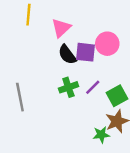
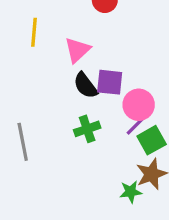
pink circle: (107, 44) -> (139, 105), moved
purple line: (93, 87) -> (135, 126), moved

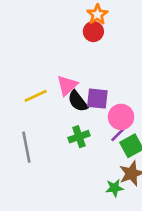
yellow line: (34, 32) -> (36, 96), moved, turned 60
pink triangle: (77, 50) -> (67, 85), moved

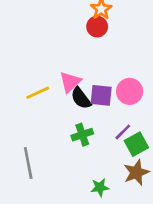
pink circle: (121, 117) -> (130, 91), moved
gray line: (26, 147) -> (28, 163), moved
green star: (114, 188) -> (100, 187), moved

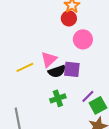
pink circle: (130, 91) -> (83, 39), moved
black semicircle: (81, 98) -> (57, 71), turned -72

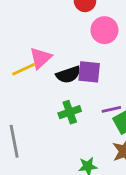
pink triangle: (49, 59) -> (41, 58), moved
purple line: (88, 96) -> (111, 109), turned 32

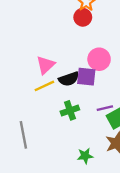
pink circle: (104, 30) -> (99, 59), moved
yellow line: (24, 69) -> (44, 86), moved

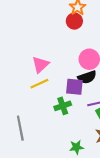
purple square: (86, 77) -> (74, 87), moved
black semicircle: (69, 79) -> (87, 77), moved

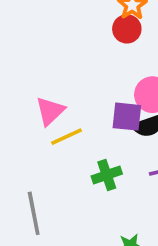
pink triangle: (40, 65) -> (50, 111), moved
purple square: (74, 87) -> (127, 117), moved

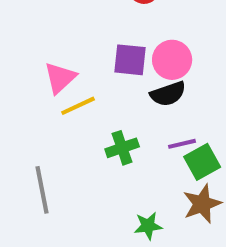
purple square: (127, 117) -> (130, 60), moved

